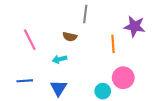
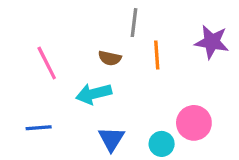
orange line: (113, 44) -> (157, 55), moved
cyan arrow: (60, 59) -> (94, 94), size x1.5
blue triangle: (59, 88) -> (111, 139), moved

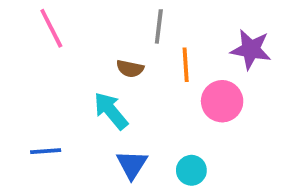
pink line: (47, 63) -> (51, 28), moved
cyan arrow: (94, 94) -> (111, 111), turned 64
pink circle: (194, 123) -> (222, 101), moved

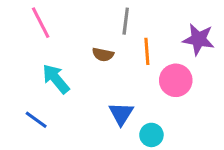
cyan arrow: (111, 111) -> (56, 79), moved
blue line: (46, 151) -> (36, 120), turned 40
blue triangle: (132, 165) -> (121, 114), moved

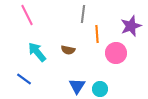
purple star: (199, 39) -> (131, 26), turned -30
brown semicircle: (103, 55) -> (68, 50), moved
blue triangle: (121, 114) -> (77, 86), moved

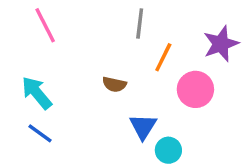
orange line: (97, 34) -> (163, 57), turned 30
cyan arrow: (37, 52) -> (37, 93), moved
blue triangle: (77, 86) -> (143, 127), moved

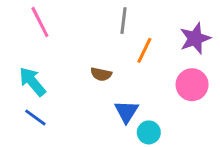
pink circle: (195, 89) -> (192, 85), moved

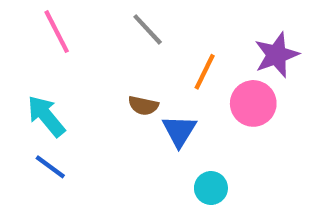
gray line: (123, 21) -> (148, 29), moved, turned -50
pink circle: (192, 85) -> (253, 103), moved
blue triangle: (126, 112) -> (179, 131), moved

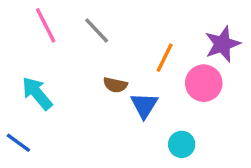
gray line: (148, 29) -> (97, 30), moved
blue line: (50, 167) -> (18, 143), moved
cyan circle: (211, 188) -> (182, 144), moved

